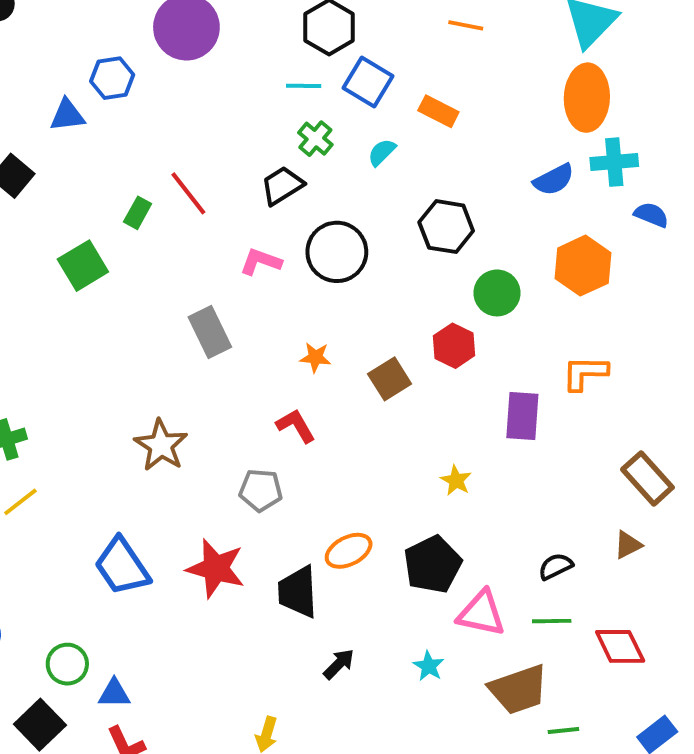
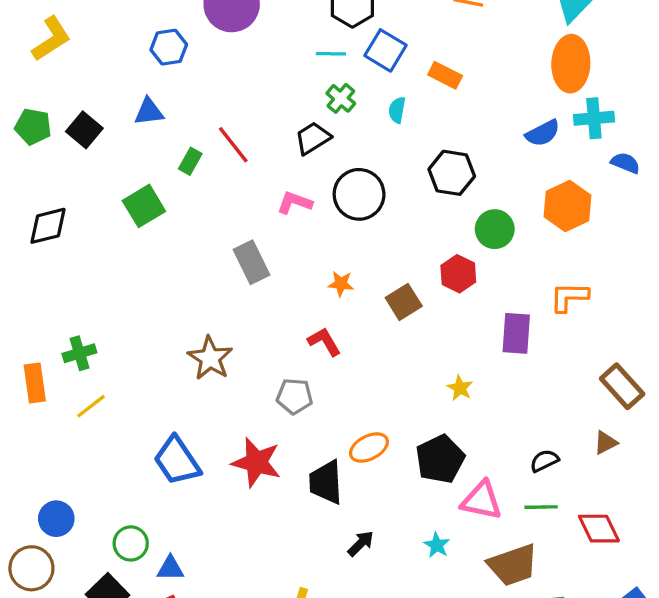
blue triangle: (67, 115) -> (149, 112), moved
cyan semicircle: (382, 152) -> (397, 110), turned -35

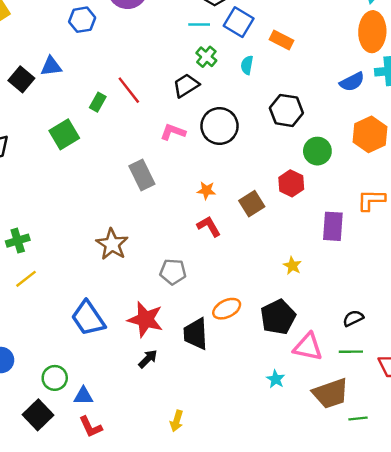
blue triangle: (149, 112) -> (51, 66), moved
red L-shape: (324, 342) -> (209, 226), moved
black arrow: (361, 543) -> (148, 359), moved

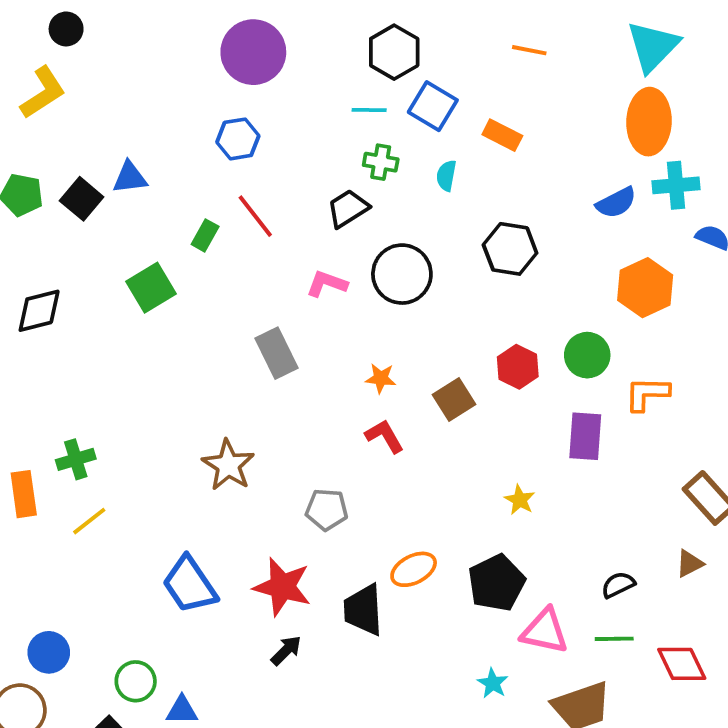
blue hexagon: (82, 20) -> (238, 139), moved
green cross: (206, 57) -> (381, 162), turned -30
green circle: (317, 151) -> (587, 355), moved

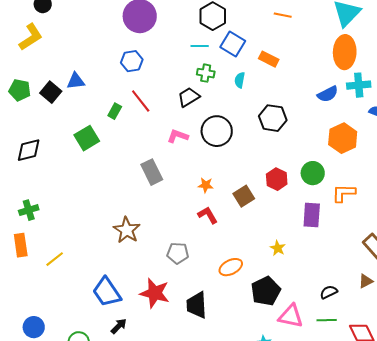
green cross: (76, 459) -> (29, 210), moved
orange ellipse: (414, 569) -> (231, 267), moved
black arrow: (286, 650) -> (119, 326), moved

